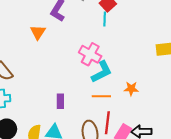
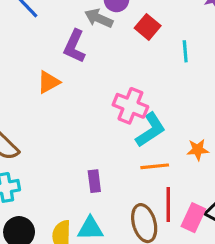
cyan line: (105, 19) -> (185, 51), moved
orange triangle: (38, 32) -> (49, 82), turned 35

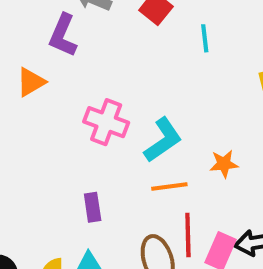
pink cross: (130, 106) -> (106, 122), moved

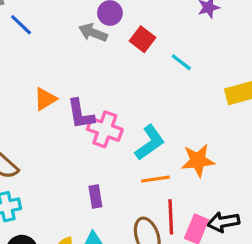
purple L-shape: (63, 35) -> (81, 114), moved, turned -32
cyan line: (205, 38) -> (181, 62), turned -45
orange star: (224, 164) -> (198, 161), size x1.5

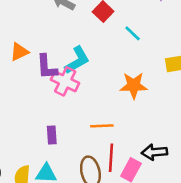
cyan L-shape: (150, 143) -> (77, 60), moved
orange star: (198, 161) -> (134, 85), moved
black arrow: (223, 222) -> (154, 152), moved

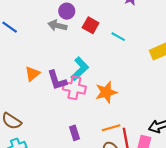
orange star: (134, 85) -> (106, 92), moved
orange line: (102, 126) -> (111, 128), moved

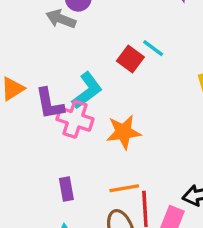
red square: (91, 25) -> (130, 59), moved

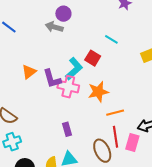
red square: (130, 59) -> (93, 58), moved
orange line: (124, 188) -> (115, 113), moved

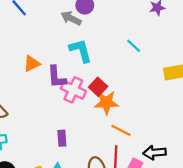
red square: (93, 58) -> (98, 87), moved
cyan L-shape: (74, 69) -> (81, 51), moved, turned -75
orange line: (115, 113) -> (121, 130), turned 30

